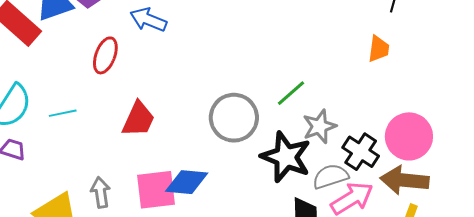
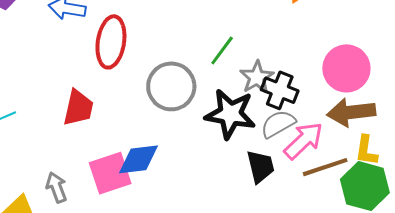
red ellipse: (105, 55) -> (111, 42), moved, size x1.4
black cross: (361, 152) -> (280, 90), moved

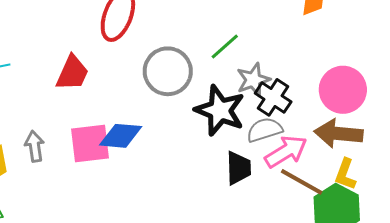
brown line: (325, 167) -> (302, 182), turned 36

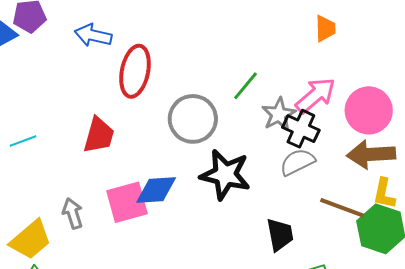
black star: (220, 110) -> (225, 175), moved
pink arrow: (286, 152) -> (315, 95), moved
black trapezoid: (239, 168) -> (280, 235), moved

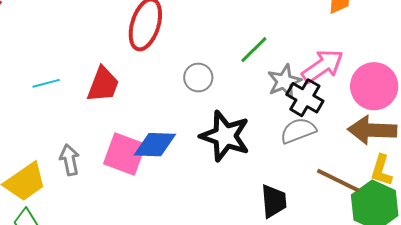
gray circle: (193, 119) -> (198, 78), size x0.6
cyan line: (23, 141) -> (46, 83), moved
pink square: (127, 202) -> (125, 154), turned 30

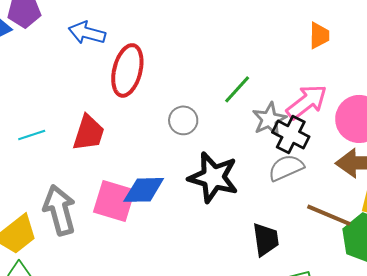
gray arrow: (70, 160) -> (59, 210), size x1.6

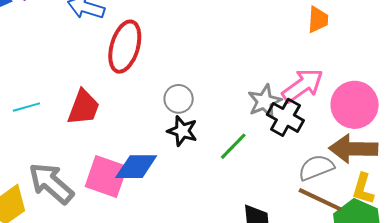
green line: (237, 89) -> (233, 146), moved
gray semicircle: (286, 168) -> (316, 168), moved
black star: (213, 177) -> (182, 131), moved, size x0.6
gray arrow: (59, 210) -> (51, 183), turned -36

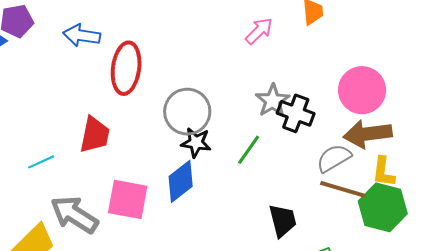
pink arrow: (303, 86) -> (259, 31), moved, size x0.7
gray circle: (179, 99) -> (187, 112), size x1.6
cyan line: (26, 107) -> (41, 162), moved
blue diamond: (136, 167) -> (181, 181), moved, turned -30

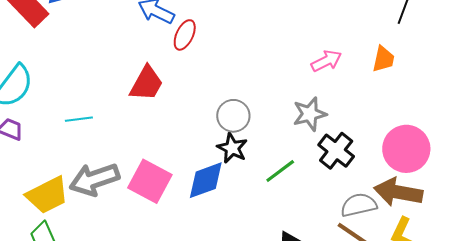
red ellipse: (126, 68) -> (185, 35), moved, size x0.6
gray star: (273, 101) -> (310, 114), moved
gray circle: (187, 112) -> (233, 116), size x0.7
red trapezoid: (95, 135) -> (146, 83), moved
gray arrow: (74, 215) -> (94, 179), turned -69

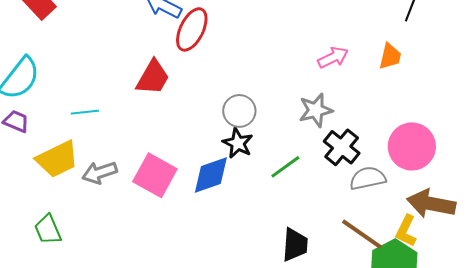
red ellipse: (185, 35) -> (192, 29), size x1.4
gray arrow: (94, 179) -> (100, 173), size x0.7
brown arrow: (398, 192) -> (431, 204), moved
yellow trapezoid: (47, 195) -> (57, 159), moved
gray semicircle: (359, 205) -> (368, 178), moved

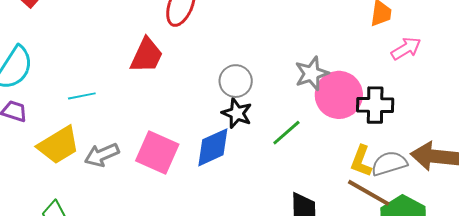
pink arrow: (333, 57) -> (406, 48), moved
pink circle: (412, 146) -> (339, 95), moved
black cross: (342, 147) -> (375, 105), moved, turned -33
gray semicircle: (368, 178) -> (389, 163), moved
yellow L-shape: (406, 231) -> (361, 161), moved

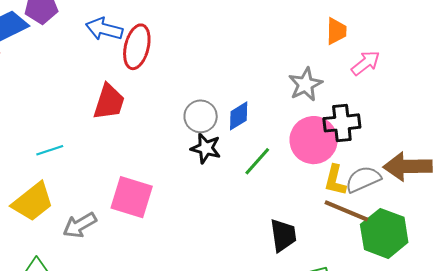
gray star: (312, 73) -> (305, 84), moved
pink circle: (339, 95) -> (314, 140), moved
blue diamond: (213, 147) -> (239, 116), moved, size x0.7
gray arrow: (102, 155) -> (80, 225), moved

